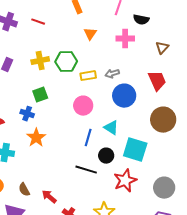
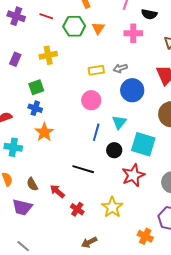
green hexagon: (66, 62) -> (74, 26), moved
green square: (40, 95) -> (36, 87), moved
cyan triangle: (111, 128) -> (119, 122), turned 35
black line: (86, 170) -> (83, 169), moved

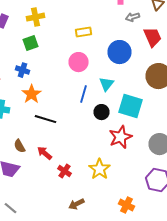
gray arrow: (120, 68) -> (132, 17), moved
green square: (36, 87) -> (30, 43), moved
black line: (83, 169) -> (46, 119), moved
orange cross: (145, 236) -> (126, 205), moved

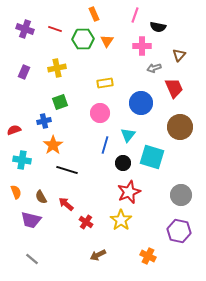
green square: (30, 43) -> (60, 102), moved
blue cross: (22, 70) -> (44, 121), turned -32
red star: (120, 137) -> (129, 192), moved

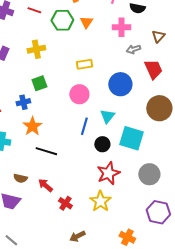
gray circle: (181, 195) -> (149, 174), moved
brown semicircle: (41, 197) -> (20, 178), turned -48

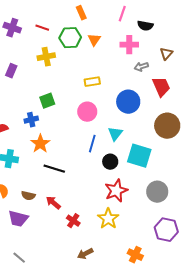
yellow cross: (36, 49) -> (46, 57), moved

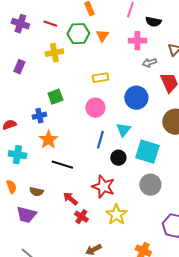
red star: (116, 191) -> (103, 187), moved, turned -30
gray circle: (157, 192) -> (150, 185), moved
red arrow: (53, 203) -> (70, 199), moved

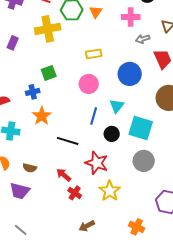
yellow cross: (54, 53) -> (48, 29), size x1.4
black line: (62, 165) -> (68, 141), moved

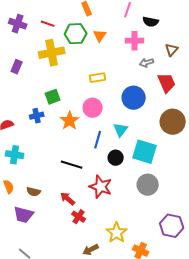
orange star: (42, 116) -> (70, 121), moved
yellow star: (110, 191) -> (117, 233), moved

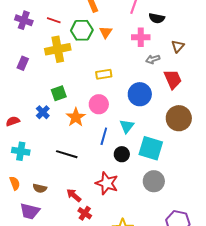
blue cross: (37, 116) -> (43, 112), turned -32
black line: (72, 165) -> (67, 154), moved

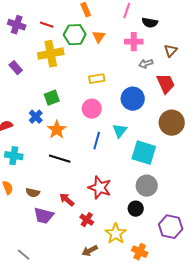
purple rectangle: (23, 63) -> (16, 68), turned -64
orange star: (76, 117) -> (57, 130), moved
black circle: (122, 154) -> (136, 209), moved
purple trapezoid: (30, 211) -> (44, 216), moved
red cross: (85, 213) -> (87, 220), moved

